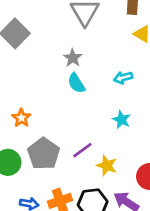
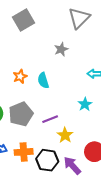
cyan semicircle: (76, 83) -> (43, 80), moved
orange star: (21, 118) -> (20, 76), moved

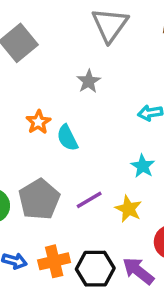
orange star: (20, 76) -> (38, 122), moved
yellow star: (65, 135) -> (128, 209), moved

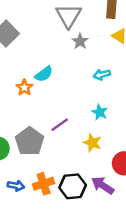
gray star: (89, 81) -> (80, 41), moved
cyan semicircle: (67, 138) -> (44, 74), moved, turned -96
purple line: (89, 200) -> (60, 125), moved

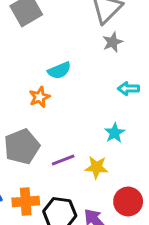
orange star: (24, 88) -> (40, 97), moved
purple line: (60, 125) -> (63, 160), moved
yellow star: (92, 143) -> (96, 167), turned -30

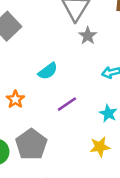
orange star: (40, 97) -> (15, 99), moved
purple line: (63, 160) -> (67, 104), moved

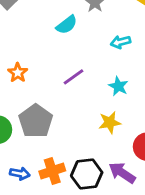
cyan semicircle: (48, 71) -> (67, 25), moved

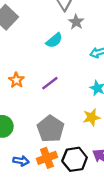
purple line: (73, 77) -> (50, 83), moved
gray pentagon: (36, 121) -> (51, 129), moved

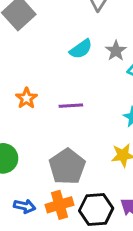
gray star: (76, 22) -> (116, 51), moved
purple line: (50, 83) -> (71, 106), turned 30

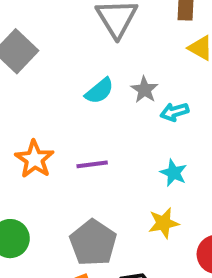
orange star: (27, 98) -> (35, 159), size x1.4

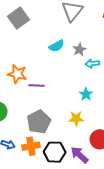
orange star: (35, 159) -> (17, 74), turned -30
purple line: (92, 164) -> (37, 85), moved

